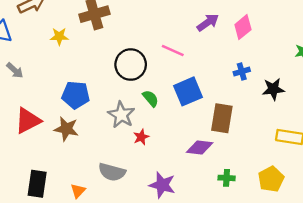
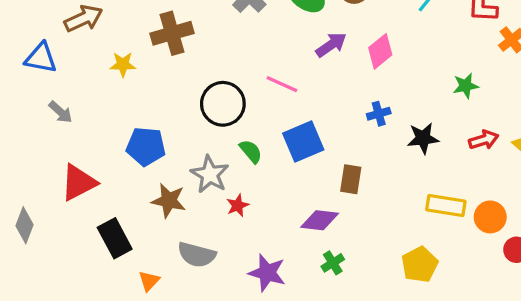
brown rectangle: (222, 118) -> (351, 179), size x0.7
brown star: (66, 129) -> (169, 201), moved
green cross: (227, 178) -> (333, 263), moved, turned -35
black rectangle: (37, 184) -> (115, 238), moved, turned -36

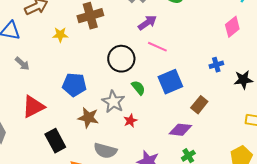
purple arrow: (331, 45) -> (147, 23), moved
pink diamond: (380, 51) -> (232, 27), moved
brown rectangle: (351, 179) -> (199, 105), turned 30

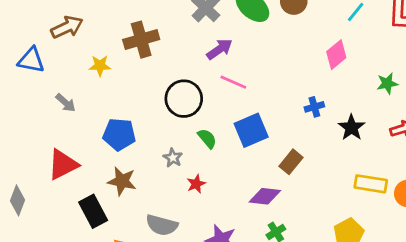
gray arrow: (22, 64) -> (66, 103), moved
black star: (243, 80) -> (351, 127), turned -30
gray star: (113, 102) -> (173, 158), size x0.6
brown star: (88, 118) -> (122, 181), moved

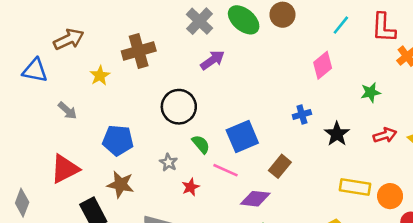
yellow star: (100, 66) -> (100, 76), turned -30
pink line: (233, 82) -> (225, 170), moved

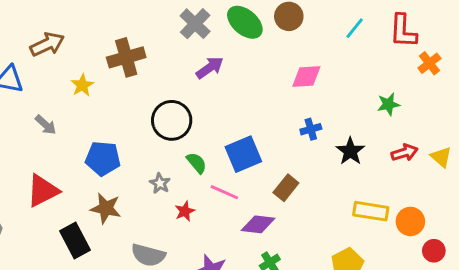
pink diamond: (323, 65) -> (306, 76), moved, turned 36

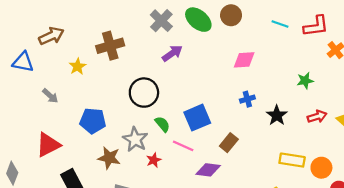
cyan line: (355, 28) -> (280, 24), turned 70
red L-shape: (403, 31) -> (316, 26), turned -100
gray star: (160, 183) -> (135, 139), size x1.6
brown star: (106, 208) -> (109, 158), moved

